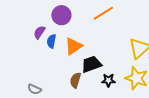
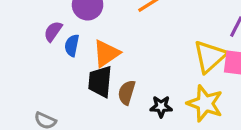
black trapezoid: (91, 64) -> (100, 81), moved, turned -65
brown semicircle: (75, 80) -> (127, 92), moved

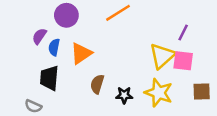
black trapezoid: (100, 81) -> (49, 78), moved

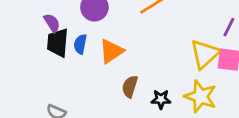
purple semicircle: (39, 36) -> (52, 23), moved, turned 112
black trapezoid: (49, 78) -> (58, 43), moved

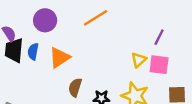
yellow triangle: (205, 54) -> (139, 60), size x0.6

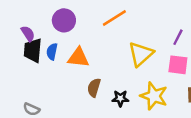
orange triangle: (59, 57) -> (78, 58), turned 40
yellow triangle: (139, 60) -> (141, 54), moved, size x1.6

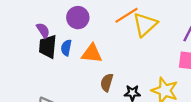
yellow triangle: (141, 54) -> (145, 25), moved

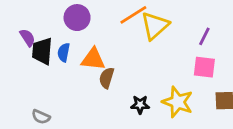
purple semicircle: (43, 30) -> (27, 38), moved
brown semicircle: (107, 82) -> (107, 78), moved

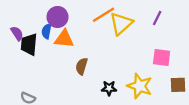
purple line: (204, 36) -> (157, 18), moved
blue semicircle: (64, 52) -> (47, 31), moved
orange triangle: (93, 59) -> (64, 39), moved

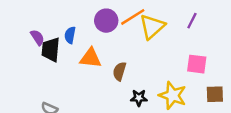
purple circle: (58, 17) -> (106, 21), moved
orange triangle: (64, 39) -> (91, 58), moved
brown semicircle: (82, 66) -> (119, 71), moved

